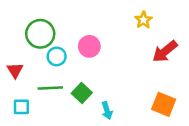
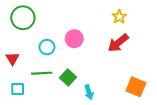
green circle: (40, 34) -> (23, 18), moved
red arrow: (165, 51) -> (118, 43), moved

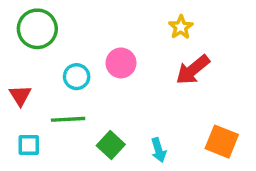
yellow star: (119, 17) -> (181, 27), moved
green square: (68, 77) -> (111, 145), moved
cyan arrow: (89, 92) -> (159, 150), moved

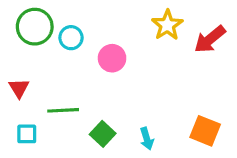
yellow star: (181, 27) -> (167, 25), size x1.4
red arrow: (193, 70) -> (210, 39), moved
cyan circle: (77, 77) -> (71, 38), moved

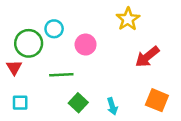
green circle: (35, 27) -> (29, 43), moved
red arrow: (210, 39) -> (147, 57), moved
green line: (63, 110) -> (61, 75), moved

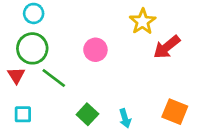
cyan circle: (54, 29) -> (34, 13), moved
red arrow: (147, 57) -> (167, 47), moved
green line: (61, 75) -> (54, 78), moved, turned 40

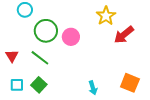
green circle: (32, 48) -> (46, 31), moved
green square: (87, 114) -> (39, 85), moved

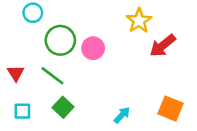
green square: (39, 85) -> (63, 107), moved
cyan arrow: (93, 88) -> (122, 115), turned -120

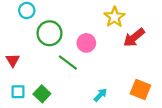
pink circle: (93, 48) -> (86, 43), moved
green line: (52, 76) -> (68, 62), moved
green square: (63, 107) -> (42, 94), moved

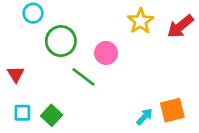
red arrow: (134, 38) -> (180, 26), moved
orange square: (140, 90) -> (172, 110), turned -36
cyan arrow: (100, 95) -> (145, 117), moved

